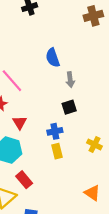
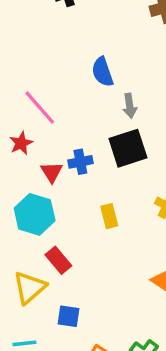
black square: (69, 107) -> (128, 148), size x1.6
blue cross: (55, 131) -> (80, 162), moved

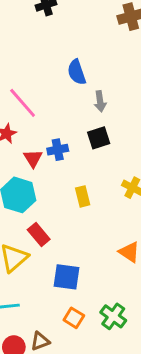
black square: (128, 148) -> (99, 138), size x0.7
blue square: (69, 316) -> (66, 277), moved, size x1.4

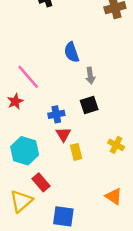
red triangle: (33, 158) -> (63, 134), moved

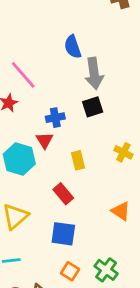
gray arrow: (90, 76) -> (94, 74), size x1.6
red triangle: (63, 134) -> (45, 140), moved
red rectangle: (41, 182) -> (63, 194), moved

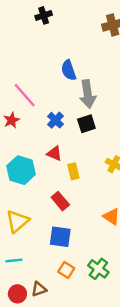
blue cross: (55, 118) -> (56, 120), moved, turned -35
red triangle: (45, 140) -> (54, 153), moved, turned -35

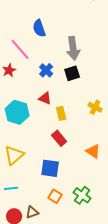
blue semicircle: (69, 70) -> (39, 28), moved
red rectangle: (60, 201) -> (59, 138), moved

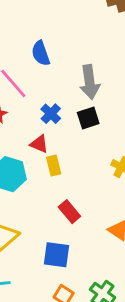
red triangle: (45, 98) -> (39, 144), moved
yellow rectangle: (61, 113) -> (54, 166), moved

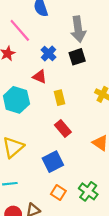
yellow rectangle: (54, 166) -> (59, 98), moved
blue square: (56, 255) -> (53, 162), turned -35

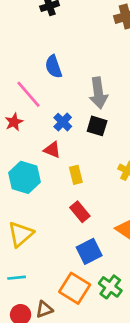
black square: (77, 57) -> (97, 126), turned 35
blue square: (53, 162) -> (89, 251), moved
orange square: (58, 193) -> (75, 288), size x1.6

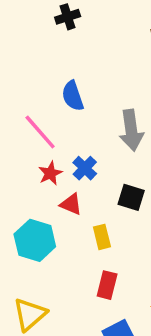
red star: (14, 122) -> (50, 173), moved
black square: (97, 126) -> (131, 197), moved
red rectangle: (80, 212) -> (107, 285), turned 54

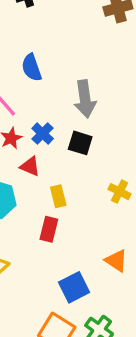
black square: (131, 197) -> (80, 143), moved
red rectangle: (107, 285) -> (49, 229), moved

